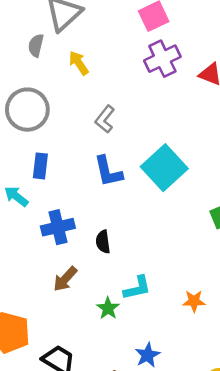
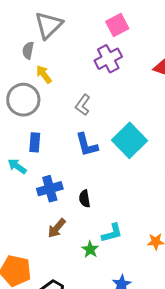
purple cross: (162, 59) -> (108, 59), moved
yellow arrow: (79, 63) -> (44, 74), moved

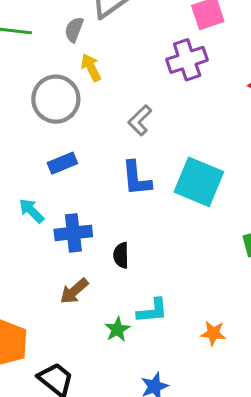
cyan square: (129, 140) -> (199, 182), turned -32
blue rectangle: (35, 142) -> (62, 163), turned 54
cyan arrow: (17, 166) -> (31, 211), moved

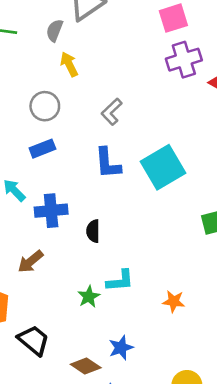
purple cross: (187, 60) -> (184, 60), moved
gray circle: (56, 99) -> (45, 106), moved, size x0.7
cyan square: (199, 182) -> (163, 167), turned 36
brown arrow: (74, 291) -> (30, 262), moved

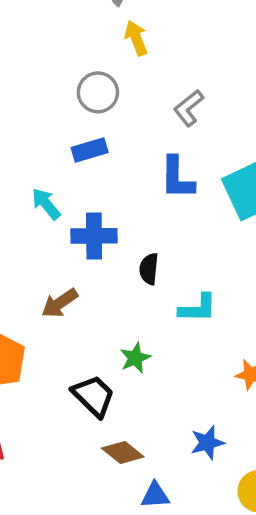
cyan L-shape: (120, 281) -> (198, 308), moved
black trapezoid: (34, 340) -> (94, 396), moved
blue star: (121, 348) -> (207, 443), moved

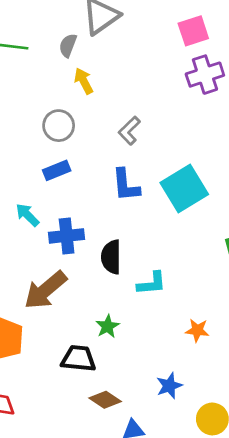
black semicircle: (149, 269) -> (111, 257), size x1.4
brown arrow: (60, 303) -> (45, 290), size x1.6
black trapezoid: (94, 396) -> (78, 359), turned -33

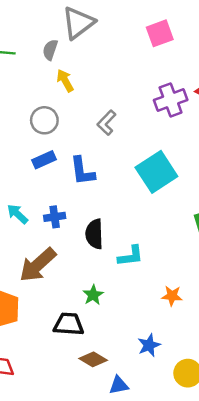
purple cross: (205, 75) -> (171, 100), moved
blue L-shape: (126, 185) -> (82, 171), moved
cyan arrow: (27, 215) -> (18, 214), moved
blue cross: (67, 236) -> (55, 217), size x0.7

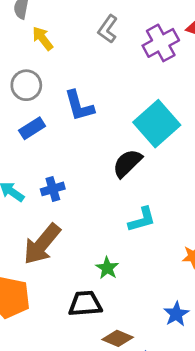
gray L-shape: (107, 123) -> (108, 29), moved
blue L-shape: (82, 171) -> (79, 106), moved
black semicircle: (94, 234) -> (127, 163), moved, turned 56

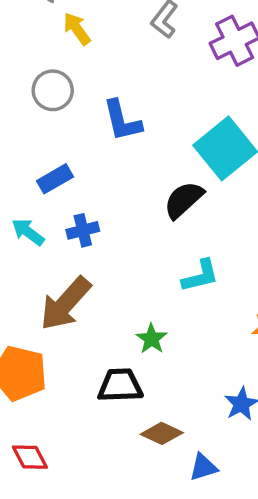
blue rectangle: (32, 128) -> (55, 179), moved

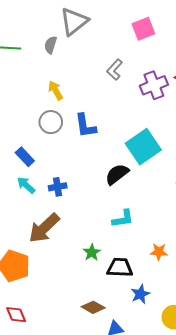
yellow arrow: (77, 29) -> (56, 90), moved
gray circle: (53, 90) -> (51, 122), moved
blue rectangle: (55, 179) -> (25, 157), moved, turned 72
black trapezoid: (120, 385) -> (120, 268), moved

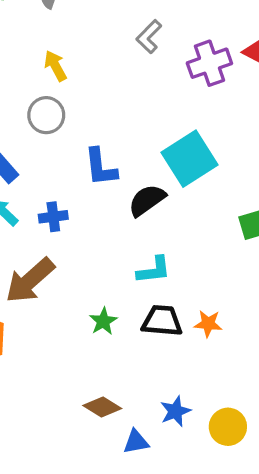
blue L-shape: (85, 126) -> (101, 167), moved
black trapezoid: (120, 268) -> (162, 321), moved
blue star: (140, 294) -> (175, 411), moved

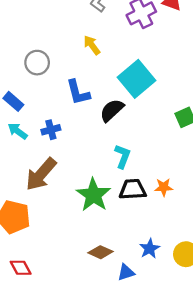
yellow arrow: (55, 66) -> (92, 45), moved
cyan L-shape: (154, 270) -> (123, 156), turned -55
green star: (103, 321) -> (93, 195), size x1.8

